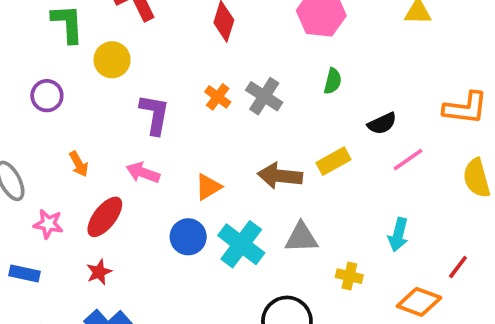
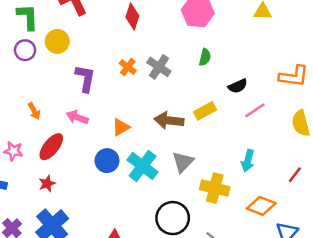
purple circle: (47, 96) -> (25, 50), moved
gray triangle: (301, 238) -> (183, 162), turned -45
red line: (458, 267) -> (295, 175), moved
yellow cross: (349, 276) -> (215, 188), size x1.6

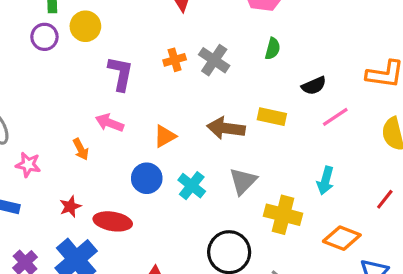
orange cross: (128, 67) -> (175, 60), turned 35
orange arrow: (34, 111) -> (81, 149), moved
yellow rectangle: (205, 111) -> (272, 117), turned 40
red ellipse: (51, 147) -> (113, 221), moved, turned 60
cyan cross: (143, 166) -> (192, 186), size x0.7

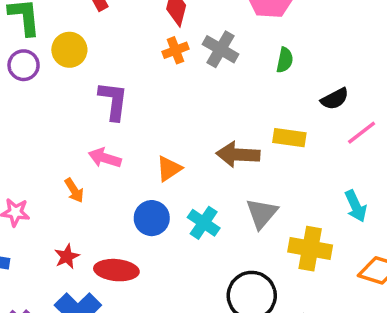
orange cross: (175, 60) -> (176, 50), moved
gray cross: (214, 60) -> (221, 49), moved
cyan arrow: (325, 181) -> (356, 206), turned -36

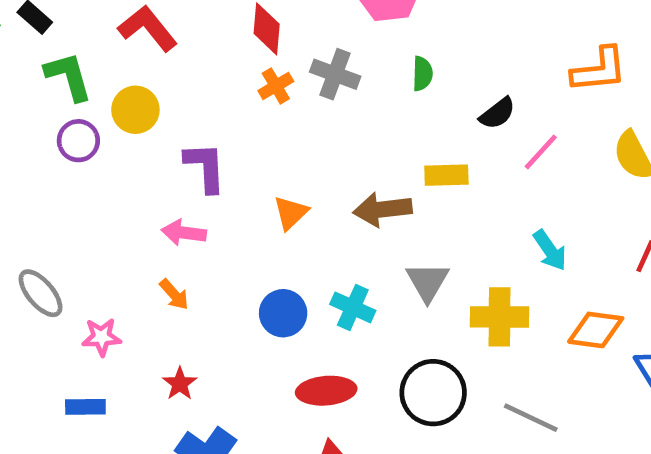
pink arrow: (105, 158) -> (184, 233), moved
orange triangle: (169, 169) -> (291, 213), moved
red ellipse: (116, 270) -> (326, 391), moved

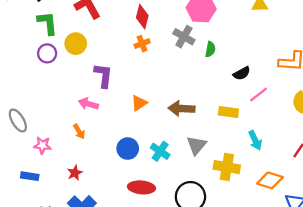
gray cross: (335, 74) -> (184, 37), moved
yellow rectangle: (446, 175) -> (228, 112), moved

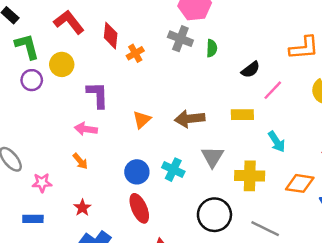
red diamond: (142, 17) -> (111, 36), moved
red ellipse: (141, 187) -> (139, 208), moved, turned 70

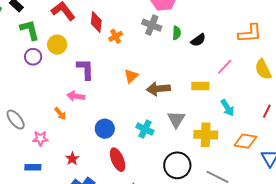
black semicircle: (251, 70) -> (198, 40), moved
orange triangle: (142, 120) -> (131, 76), moved
orange arrow: (80, 161) -> (60, 114), moved
blue circle: (137, 172) -> (105, 129), moved

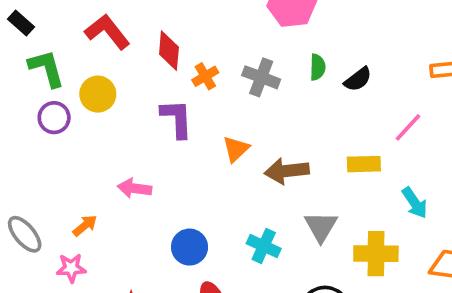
gray cross: (152, 25) -> (261, 77), moved
purple L-shape: (85, 69) -> (177, 119), moved
orange arrow: (60, 114) -> (85, 226), moved, turned -88

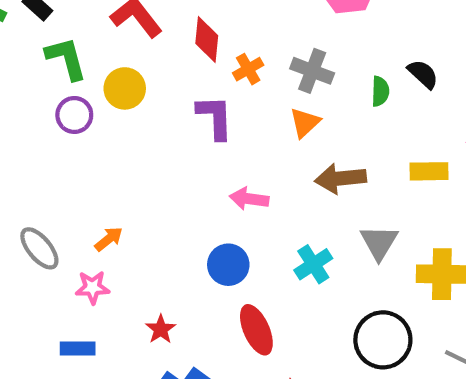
green semicircle: (318, 67) -> (380, 91), moved
black semicircle: (358, 79) -> (423, 74), turned -100
orange triangle: (236, 149) -> (305, 123), moved
pink arrow: (135, 188) -> (249, 199), moved
cyan cross: (264, 246) -> (313, 264), turned 32

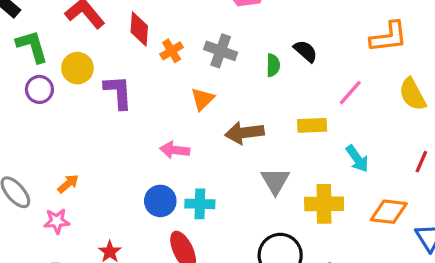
purple L-shape: (215, 117) -> (118, 92), moved
orange triangle: (305, 123) -> (202, 99), moved
cyan cross: (313, 264) -> (200, 204), moved, turned 36

